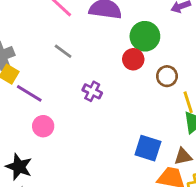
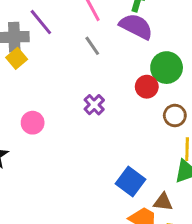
gray line: (63, 51) -> (92, 46), moved
purple line: (29, 93) -> (41, 22), moved

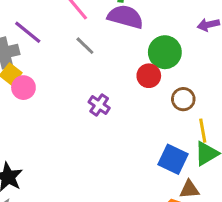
pink circle: (33, 123) -> (23, 88), moved
blue square: (131, 181) -> (173, 159), moved

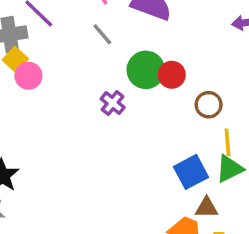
green circle: (165, 52) -> (146, 70), moved
blue square: (173, 159) -> (191, 172), turned 32

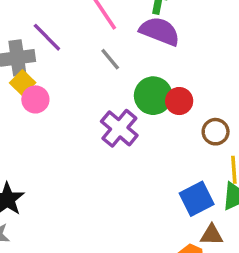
purple cross: (113, 103) -> (119, 128), size x1.5

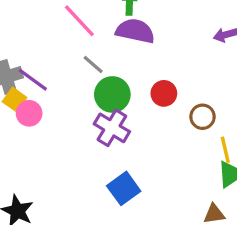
purple line: (47, 37) -> (33, 80), moved
green circle: (153, 96) -> (112, 94), moved
blue square: (197, 199) -> (124, 188), moved

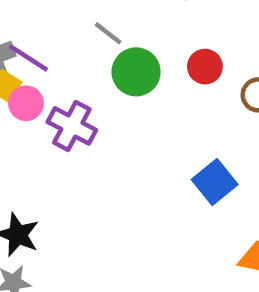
purple cross: (112, 128) -> (72, 126), moved
blue square: (124, 188) -> (215, 182), moved

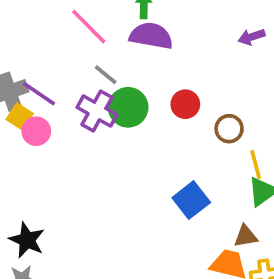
purple cross: (72, 126) -> (97, 111), moved

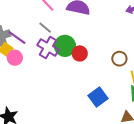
gray line: (106, 75) -> (45, 28), moved
red circle: (185, 104) -> (80, 53), moved

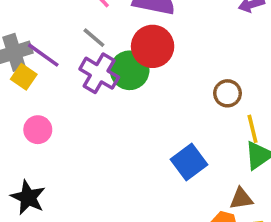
red circle: (80, 53) -> (153, 46), moved, size x1.5
pink circle: (15, 58) -> (38, 130), moved

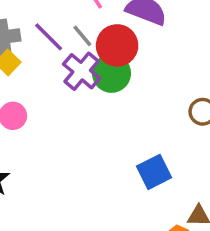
red circle: (153, 46) -> (117, 45), moved
purple line: (43, 55) -> (49, 37), moved

